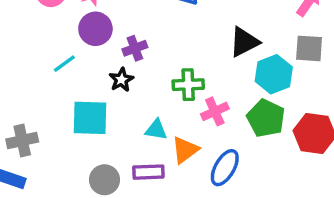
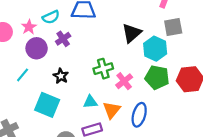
purple cross: (135, 48) -> (63, 39), moved
cyan square: (90, 118) -> (47, 105), turned 35

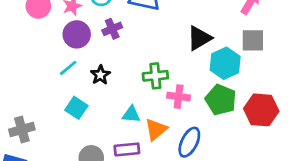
cyan line: (23, 75) -> (68, 68), moved
pink cross: (124, 81) -> (179, 97), turned 35
cyan square: (47, 105) -> (76, 108), size x0.7

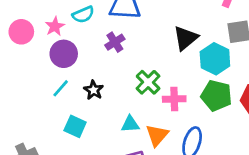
purple cross: (112, 29) -> (115, 42), moved
green cross: (155, 76) -> (148, 82), turned -30

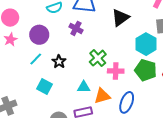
pink star: (55, 26) -> (10, 40), moved
black triangle: (185, 38) -> (120, 18), moved
purple cross: (115, 42) -> (76, 28), turned -32
orange triangle: (157, 135) -> (102, 96), turned 30

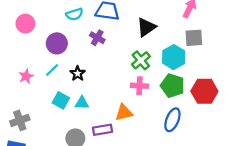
pink star: (10, 40) -> (26, 76), moved
green cross: (98, 58) -> (141, 60), moved
cyan triangle: (84, 87) -> (82, 103), moved
blue ellipse: (127, 102) -> (172, 120), moved

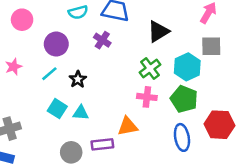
pink star: (26, 76) -> (14, 67), moved
red hexagon: (204, 91) -> (219, 125), moved
blue ellipse: (172, 120) -> (182, 137), turned -35

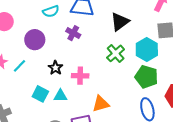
cyan line: (49, 74) -> (20, 66), moved
pink cross: (147, 97) -> (80, 76), moved

